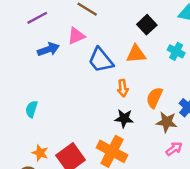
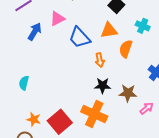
blue arrow: (48, 49) -> (35, 32), turned -36
orange semicircle: (154, 98) -> (126, 49), moved
brown star: (167, 122) -> (128, 93), moved

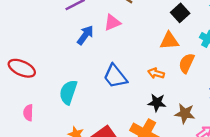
blue trapezoid: (79, 38) -> (115, 76), moved
orange arrow: (100, 60) -> (156, 73), turned 112
cyan semicircle: (24, 83) -> (68, 92), size x1.5

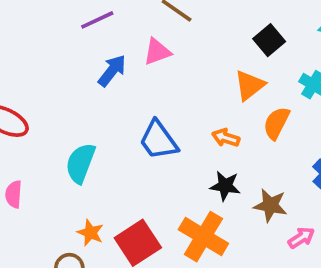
orange triangle: (169, 41) -> (250, 85), turned -36

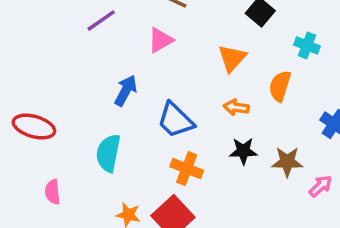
blue arrow: (112, 71) -> (126, 91), moved
orange triangle: (250, 85) -> (232, 58), moved
orange cross: (203, 237) -> (187, 169), moved, size x0.7

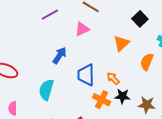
orange arrow: (236, 107) -> (113, 78), moved, turned 32
blue trapezoid: (175, 120) -> (86, 75), turned 40
orange cross: (187, 169) -> (102, 100), moved

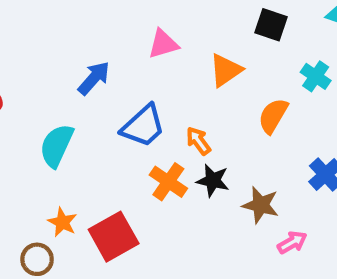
black square: (140, 19) -> (271, 25), turned -35
pink triangle: (82, 29) -> (163, 44), moved
blue trapezoid: (86, 75) -> (143, 126), turned -140

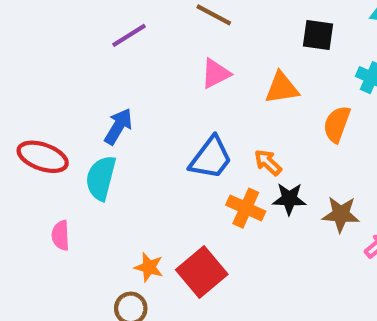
orange triangle: (226, 70) -> (282, 88), turned 36
blue arrow: (94, 78) -> (118, 126), moved
cyan semicircle: (57, 146) -> (101, 178), moved

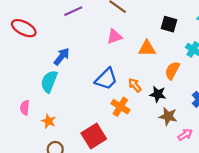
red ellipse: (43, 157) -> (24, 28), moved
black star: (289, 199) -> (158, 94), moved
orange star: (149, 267) -> (49, 121), moved

